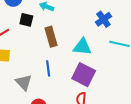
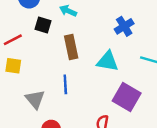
blue cross: (103, 19) -> (124, 26), moved
purple square: (84, 75) -> (127, 97), moved

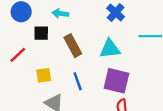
yellow square: (13, 66) -> (44, 75), moved
purple square: (127, 97) -> (116, 81), moved

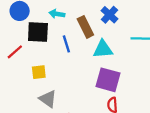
black square: (41, 33) -> (38, 32), size x1.5
brown rectangle: (73, 46) -> (85, 27), moved
blue line: (78, 81) -> (66, 44), moved

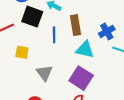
blue cross: (109, 15) -> (107, 31), moved
gray triangle: (48, 99) -> (44, 73), moved

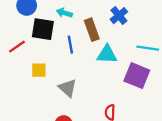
blue cross: (107, 31) -> (119, 16), moved
purple square: (81, 78) -> (137, 76), moved

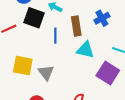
yellow square: (39, 70) -> (23, 66), moved, size x1.5

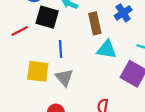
blue line: (55, 36) -> (61, 49), moved

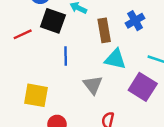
yellow square: (38, 71) -> (36, 95), moved
gray triangle: (64, 78) -> (93, 85), moved

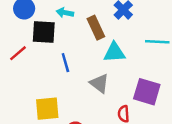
purple square: (143, 87) -> (147, 92), moved

